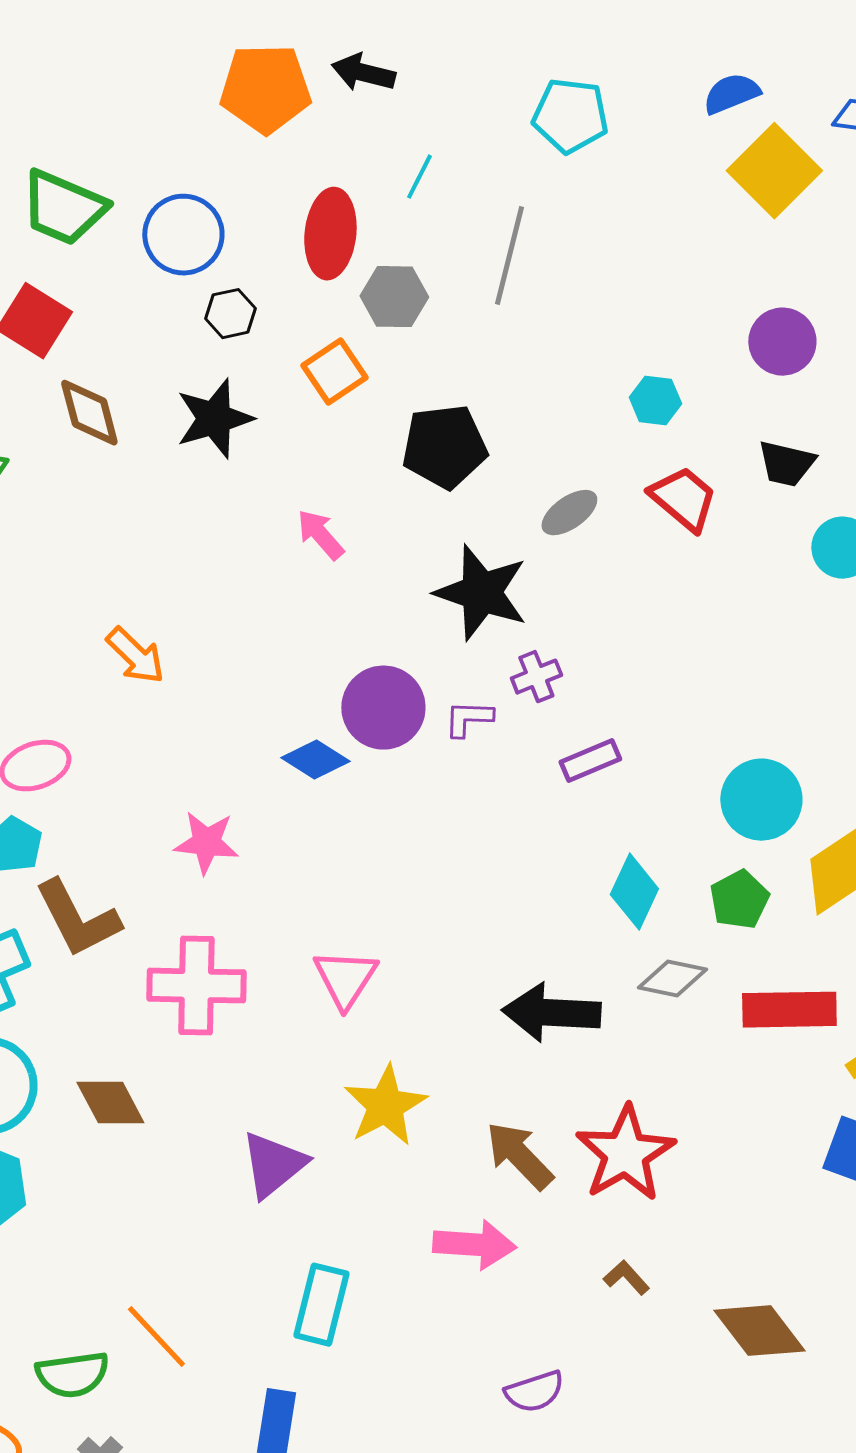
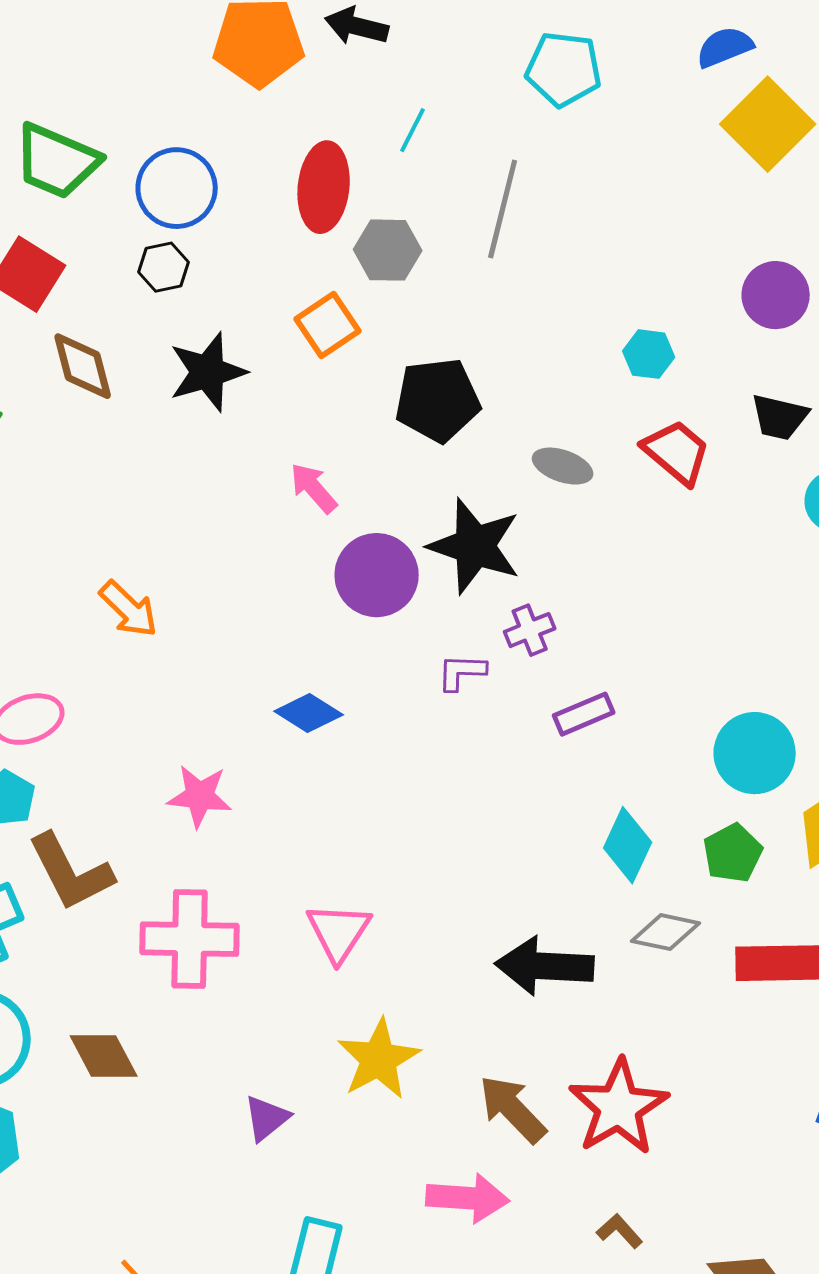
black hexagon: (230, 314) -> (164, 267), moved
gray ellipse: (569, 513) -> (563, 466), turned 54
purple circle: (383, 708) -> (377, 575), moved
purple triangle: (273, 1165) -> (267, 1118), size x0.7

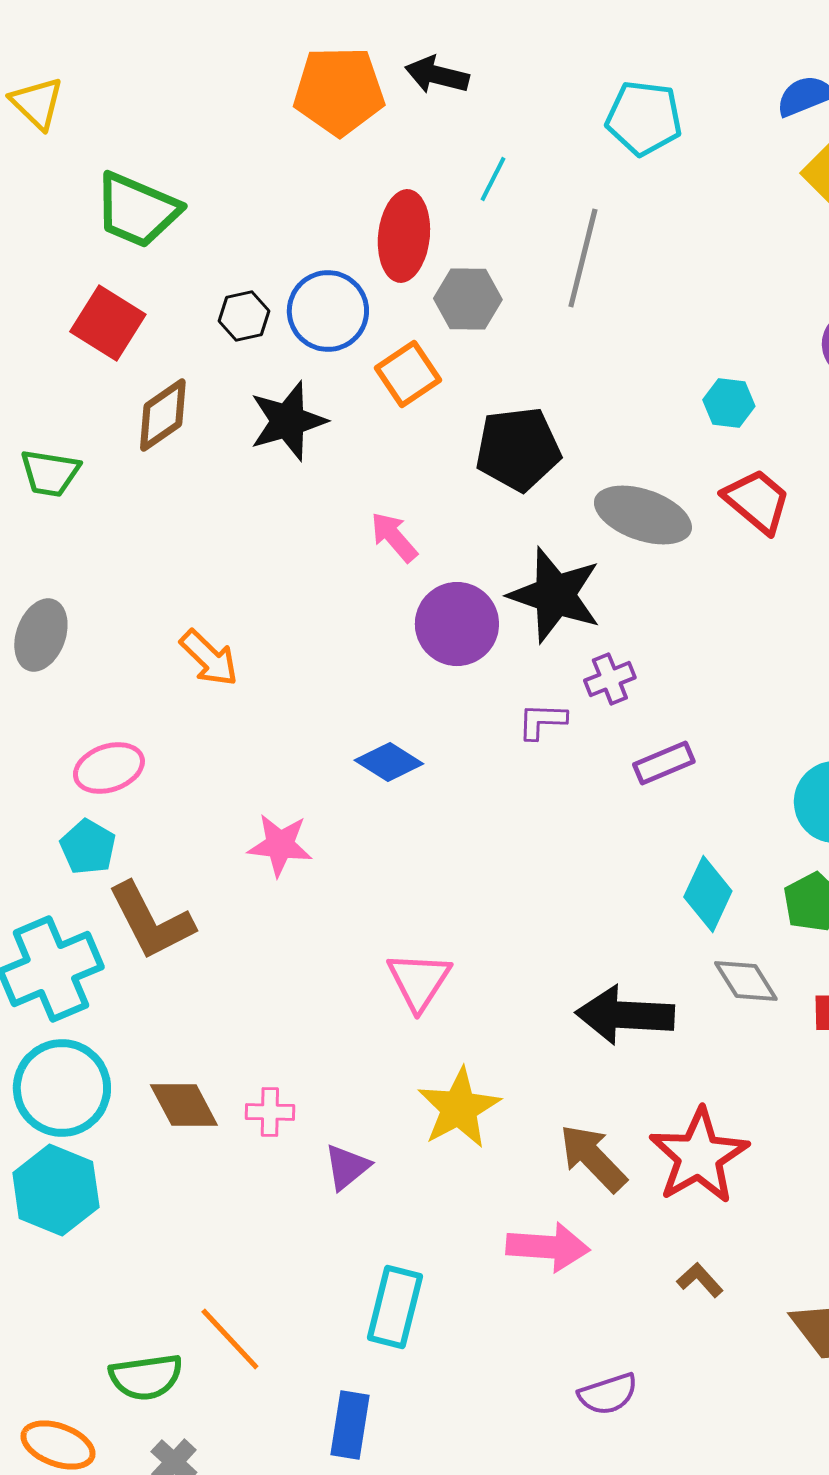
blue circle: (177, 188) -> (328, 311), moved
brown diamond: (83, 366) -> (163, 415), turned 70
gray ellipse: (563, 466) -> (643, 515), size x1.6
gray diamond: (666, 932) -> (746, 981), turned 46
pink cross: (190, 939) -> (270, 1112), moved, size x0.5

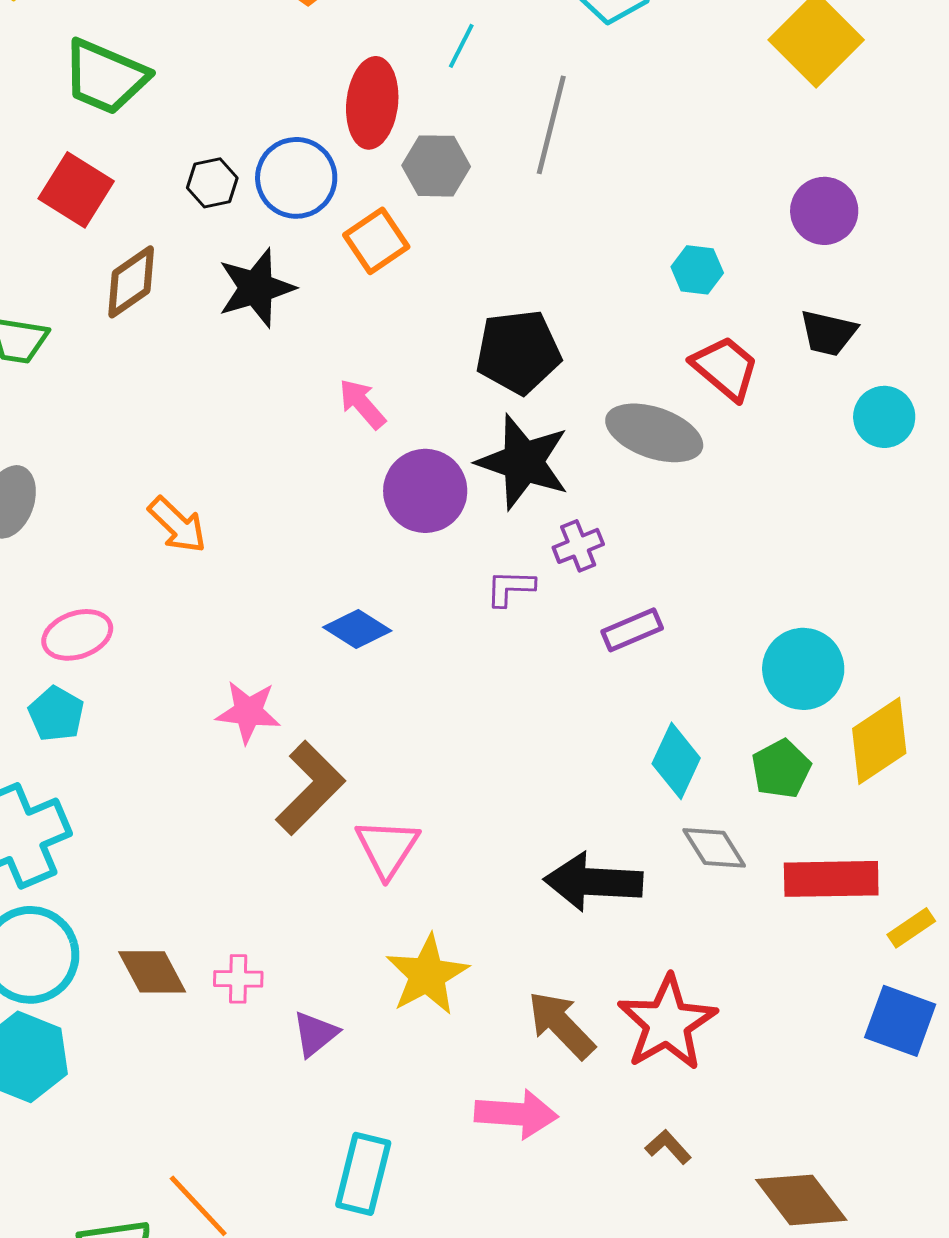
black pentagon: (518, 449) -> (518, 352), moved
gray ellipse: (643, 515) -> (654, 433), moved
brown L-shape: (151, 921) -> (310, 788), moved, turned -108

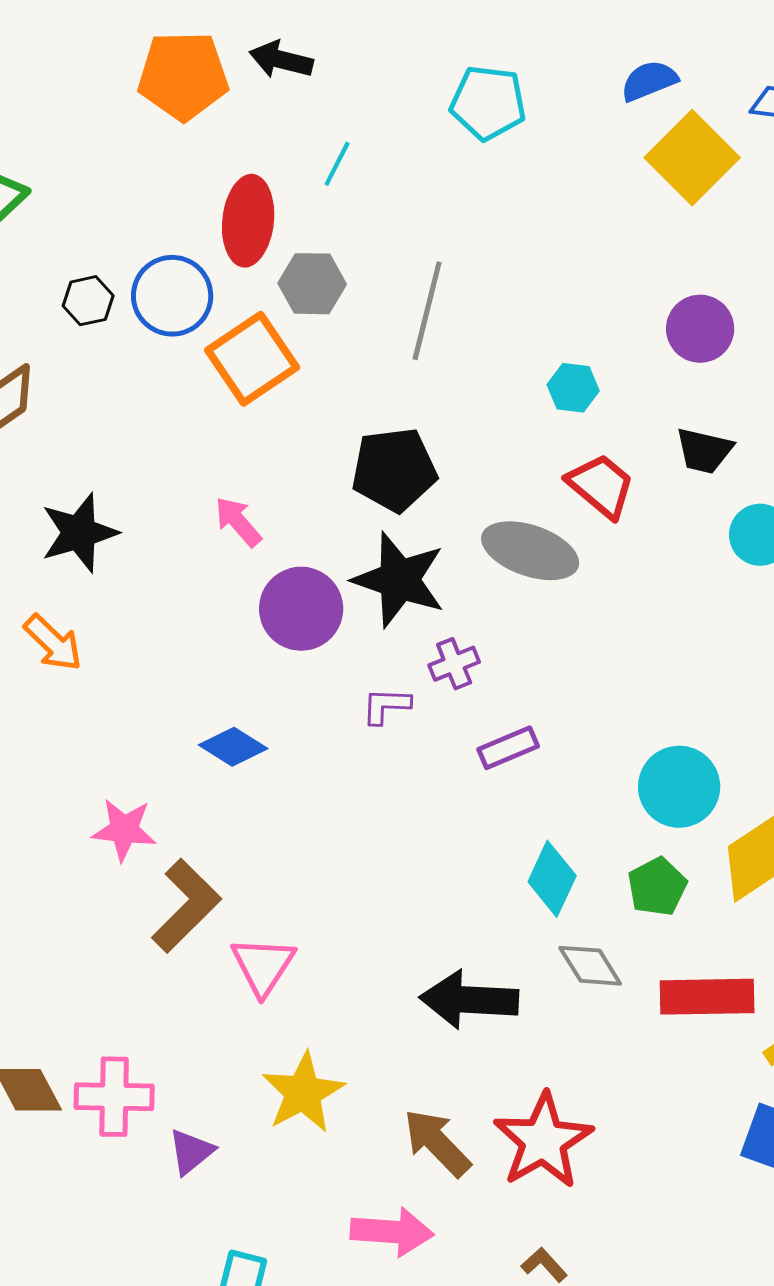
gray line: (551, 125) -> (427, 311), moved
orange square: (376, 241) -> (252, 359), size x1.4
black star: (256, 288) -> (79, 533), moved
pink cross: (238, 979) -> (114, 1097), size x1.6

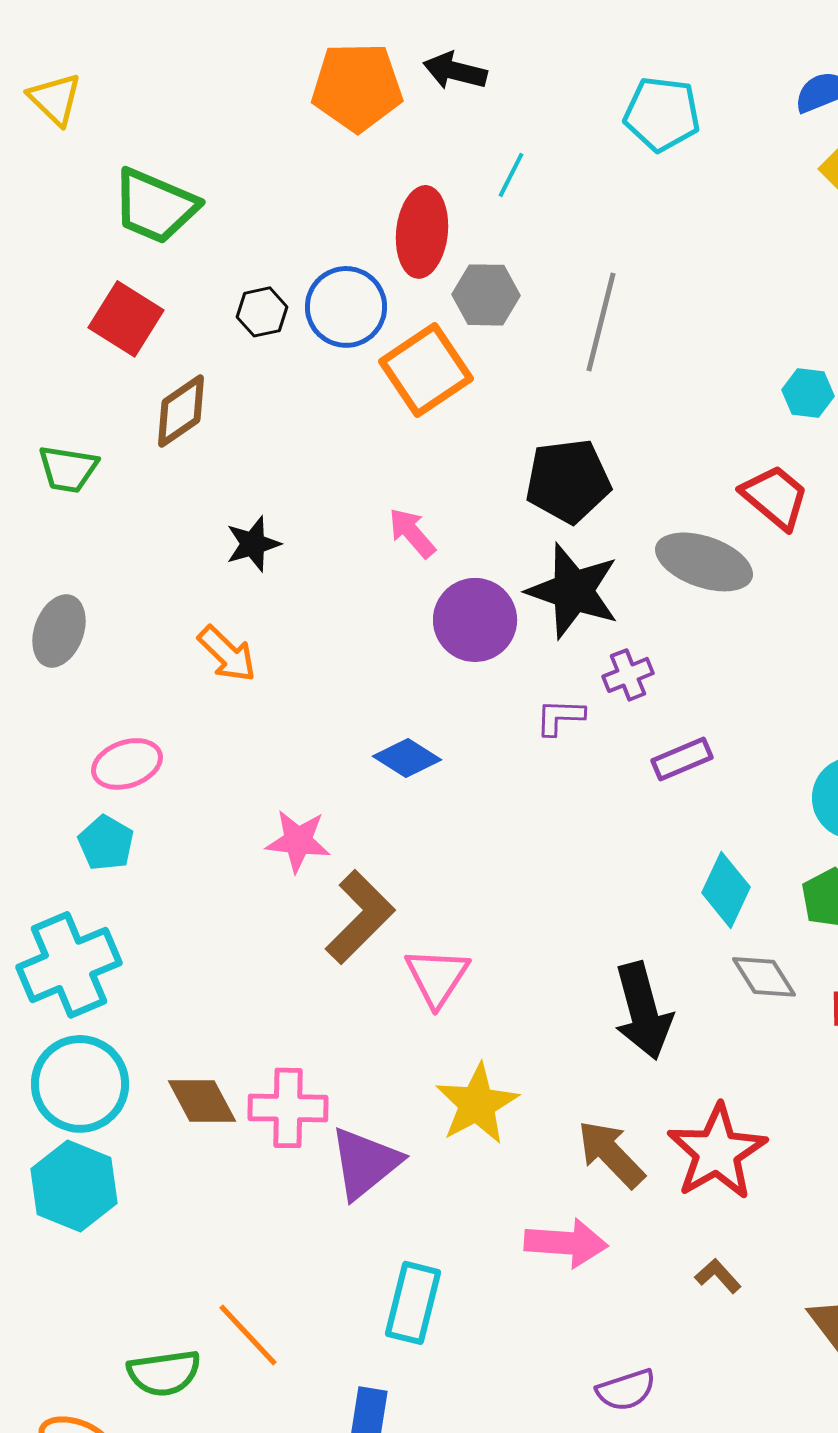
cyan hexagon: (573, 388) -> (808, 393), moved
black star: (79, 533) -> (253, 544), size x0.7
black arrow: (469, 1000) -> (643, 1011), turned -108
purple triangle: (191, 1152) -> (365, 1163), size x1.6

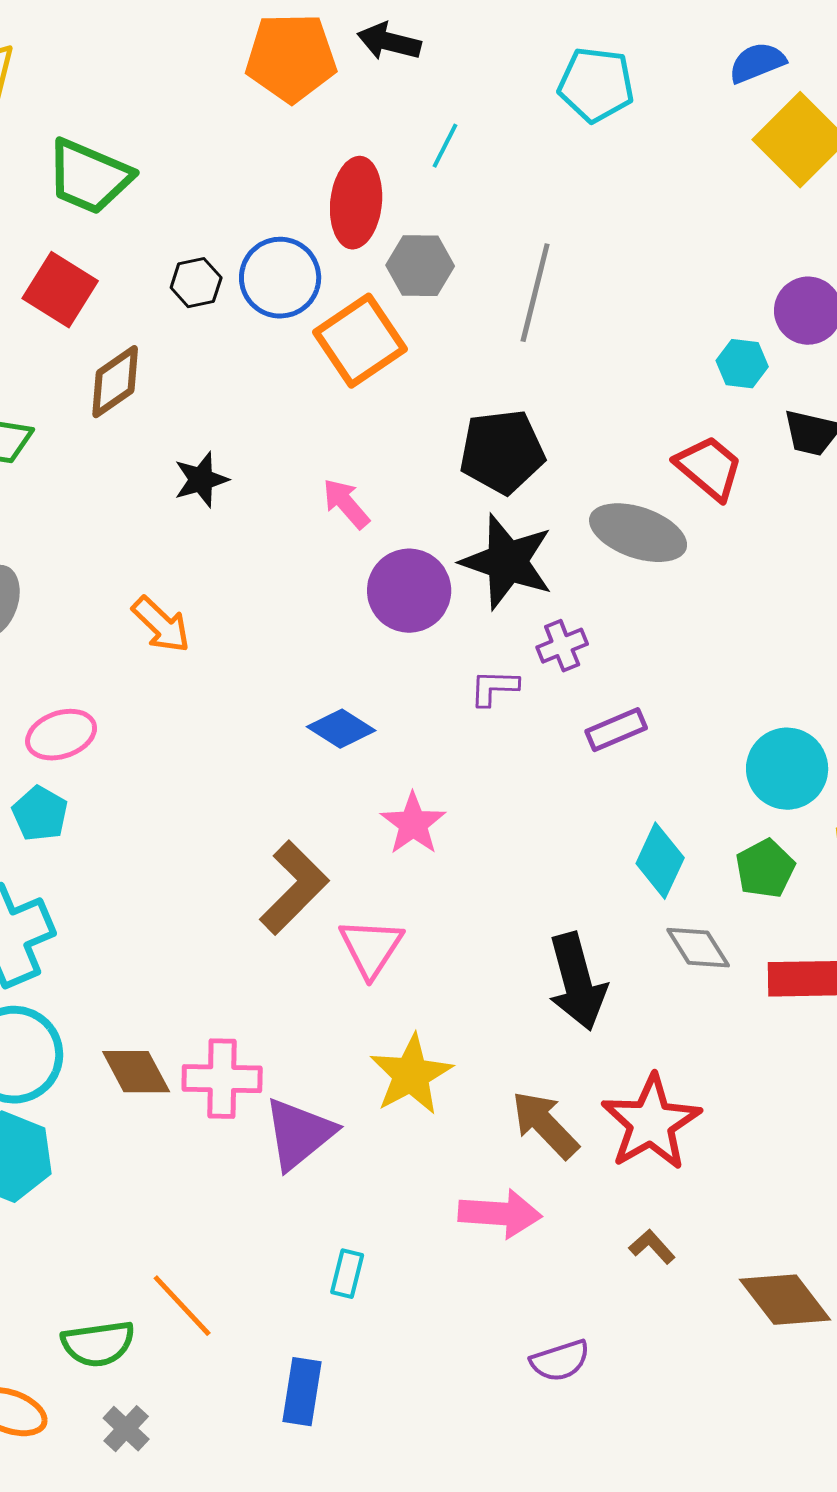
black star: (253, 544) -> (201, 480), moved
pink star: (298, 841) -> (413, 824), moved, turned 30
cyan rectangle: (413, 1303) -> (347, 1274), size x0.6

